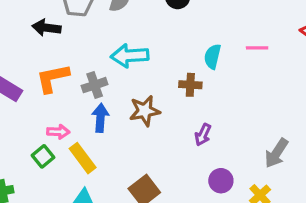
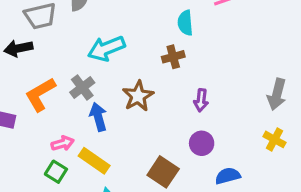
purple circle: (221, 181) -> (202, 143), moved

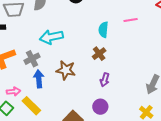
brown cross: (173, 57) -> (99, 54), moved, turned -32
brown star: (138, 96) -> (66, 70), turned 30

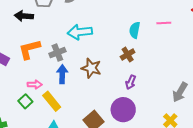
purple circle: (100, 107) -> (123, 110), size x1.5

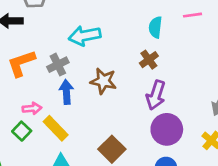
purple arrow: (131, 82) -> (156, 95), size x1.5
purple circle: (123, 110) -> (167, 129), moved

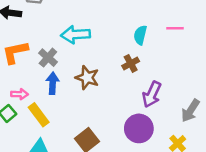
gray cross: (58, 65) -> (48, 58), turned -30
purple arrow: (156, 95) -> (152, 94), moved

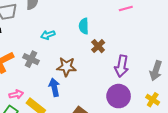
cyan arrow: (75, 35) -> (48, 35), size x0.6
cyan semicircle: (140, 35) -> (84, 26), moved
blue arrow: (53, 83) -> (54, 87), moved

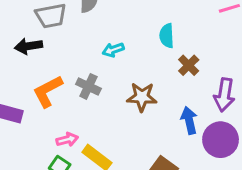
blue arrow: (54, 87) -> (189, 120), moved

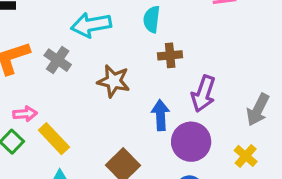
cyan arrow: (113, 50) -> (91, 25), size x1.6
brown cross: (189, 65) -> (170, 55), turned 30

